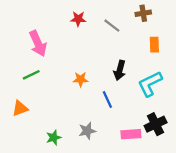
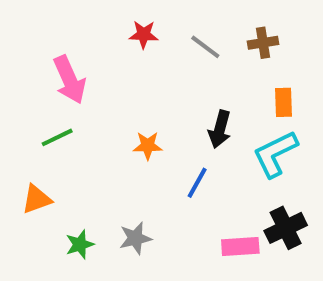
brown cross: (143, 13) -> (263, 43), moved
orange rectangle: (154, 45) -> (284, 102), moved
blue line: (107, 99) -> (197, 183), turned 54
gray star: (87, 131) -> (135, 238), moved
green star: (54, 138) -> (80, 244), moved

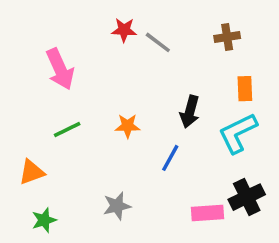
gray line: (205, 47) -> (158, 42), moved
green line: (57, 137) -> (67, 129), moved
green star: (80, 244) -> (44, 220), moved

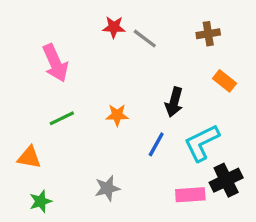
orange rectangle: (245, 89) -> (224, 81), turned -50
cyan L-shape: (238, 133) -> (202, 143), moved
orange triangle: (32, 172) -> (29, 157), turned 30

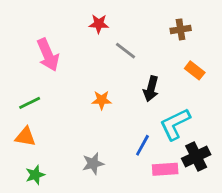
gray line: (145, 39) -> (126, 51), moved
green line: (62, 118) -> (30, 103), moved
blue line: (156, 144) -> (142, 145), moved

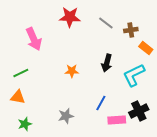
red star: (99, 24) -> (70, 17), size x1.5
brown cross: (181, 29) -> (131, 30), moved
gray line: (126, 51) -> (106, 23), moved
orange rectangle: (195, 70) -> (146, 48), moved
cyan L-shape: (175, 124) -> (134, 75), moved

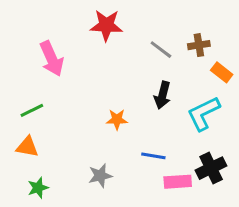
gray line: (106, 23) -> (161, 50), moved
orange star: (72, 71) -> (117, 119), moved
blue line: (101, 103) -> (153, 156), turned 70

